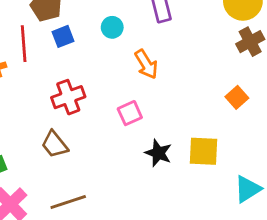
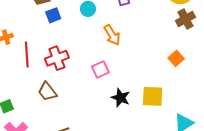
red line: (24, 44) -> (27, 54), moved

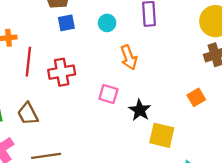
pink square: (100, 69) -> (108, 94), turned 30
brown trapezoid: (47, 92) -> (28, 114), moved
black star: (121, 98) -> (140, 110), moved

